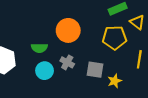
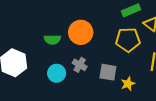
green semicircle: (39, 48) -> (52, 40), moved

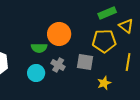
green semicircle: (52, 40) -> (39, 48), moved
gray square: (108, 72) -> (85, 62), moved

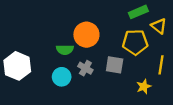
yellow star: (104, 83) -> (144, 87), moved

